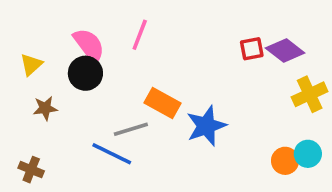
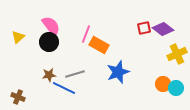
pink line: (140, 35) -> (86, 34), moved
orange rectangle: (162, 103) -> (99, 45), moved
brown star: (45, 108) -> (49, 75), moved
orange circle: (285, 161) -> (163, 84), moved

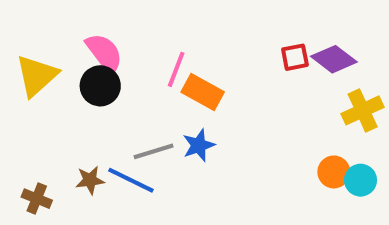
yellow triangle: (18, 37) -> (37, 76), size x1.6
blue star: (118, 72) -> (199, 145), moved, size x0.7
brown star: (49, 75) -> (90, 180), moved

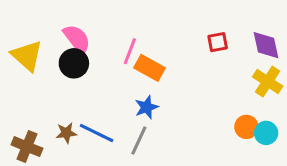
purple diamond: (334, 59) -> (266, 45), moved, turned 40
yellow triangle: (37, 76) -> (27, 56), turned -36
yellow cross: (363, 110) -> (268, 81), turned -32
gray line: (154, 151) -> (139, 141), moved, turned -48
brown cross: (37, 199) -> (27, 147), size x1.4

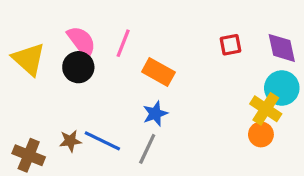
pink line: (130, 51) -> (123, 43), moved
yellow cross: (268, 81) -> (266, 109), moved
cyan circle: (266, 133) -> (282, 88), moved, size x1.4

